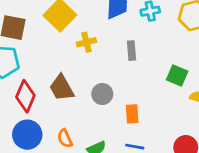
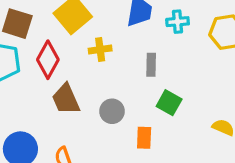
green square: (177, 75) -> (169, 103), moved
red diamond: (25, 96) -> (48, 60), moved

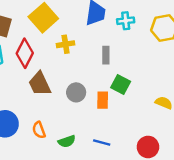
orange rectangle: (144, 138) -> (103, 100), moved

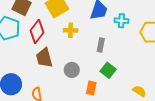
orange rectangle: (103, 100) -> (91, 88), moved

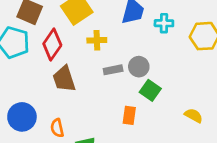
gray rectangle: (101, 45) -> (113, 70), moved, turned 72
gray circle: (72, 70) -> (139, 67), moved

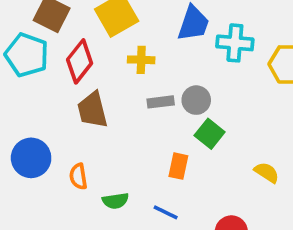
cyan cross: (164, 23) -> (235, 43), size x1.4

